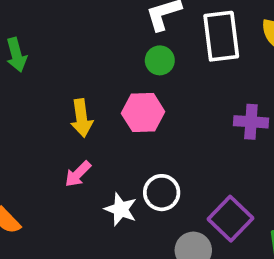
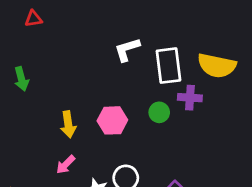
green circle: (160, 60) -> (159, 112), moved
purple cross: (251, 122) -> (190, 98), moved

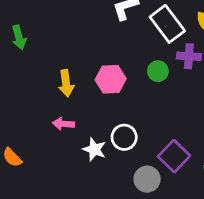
white rectangle: (169, 66) -> (167, 24), turned -30
pink arrow: (66, 165) -> (63, 124), turned 50

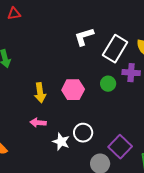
white rectangle: (167, 24) -> (115, 49), turned 68

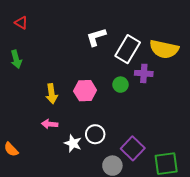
red triangle: (14, 14) -> (21, 23), moved, turned 40

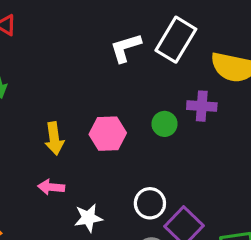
white rectangle: (128, 49) -> (176, 40), moved
white circle: (95, 134) -> (150, 203), moved
white star: (73, 143) -> (88, 218), turned -30

